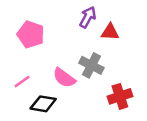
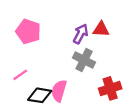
purple arrow: (88, 17) -> (81, 34), moved
pink semicircle: (64, 78) -> (59, 91), moved, turned 70

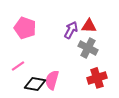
gray cross: (84, 60) -> (88, 48), moved

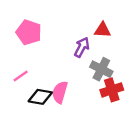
purple arrow: (71, 30) -> (82, 47), moved
gray cross: (88, 48) -> (101, 69), moved

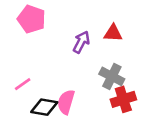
pink pentagon: (29, 32) -> (32, 19), moved
purple arrow: (82, 47) -> (81, 42), moved

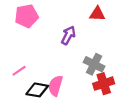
pink pentagon: (32, 19) -> (27, 16), turned -30
red triangle: (113, 33) -> (97, 14), moved

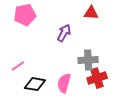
gray cross: (94, 64) -> (88, 60), turned -30
pink semicircle: (55, 86) -> (64, 83), moved

